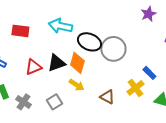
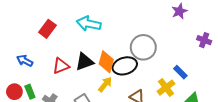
red rectangle: (20, 31) -> (47, 29), turned -60
black ellipse: (89, 42) -> (125, 66), moved, turned -40
yellow arrow: (76, 85) -> (105, 84), turned -84

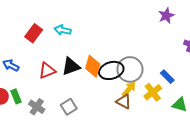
cyan arrow: (89, 24) -> (63, 30), moved, size x0.7
gray circle: (143, 47) -> (130, 69), moved
yellow arrow: (105, 84) -> (129, 89), moved

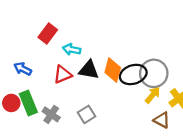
cyan arrow: (63, 30) -> (72, 49), moved
black triangle: (71, 66) -> (89, 70), turned 30
green rectangle: (16, 96) -> (28, 103), size x1.5
brown triangle: (124, 102) -> (162, 120), moved

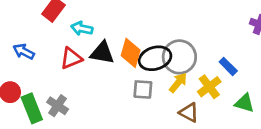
green rectangle: (28, 103) -> (32, 108), moved
gray square: (87, 114) -> (143, 89), moved, turned 36

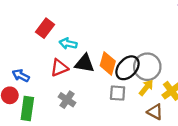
blue arrow: (24, 52) -> (21, 75), moved
black ellipse: (155, 58) -> (127, 68), turned -30
gray cross: (58, 106) -> (67, 100), moved
green rectangle: (32, 108) -> (27, 109), turned 30

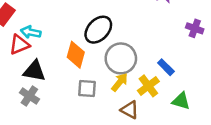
black triangle: (85, 63) -> (34, 71), moved
red triangle: (59, 68) -> (19, 45), moved
black ellipse: (127, 68) -> (98, 30), moved

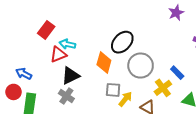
black triangle: (34, 71) -> (70, 76), turned -36
yellow arrow: (120, 82) -> (125, 99), moved

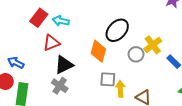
cyan arrow: (67, 44) -> (61, 21), moved
gray circle: (141, 66) -> (136, 54), size x0.6
yellow cross: (163, 88) -> (153, 45), moved
yellow arrow: (125, 99) -> (120, 89), turned -42

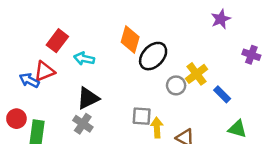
cyan arrow: (61, 21) -> (84, 59), moved
red triangle: (51, 43) -> (45, 71), moved
orange diamond: (98, 51) -> (130, 39), moved
blue arrow: (16, 63) -> (29, 80), moved

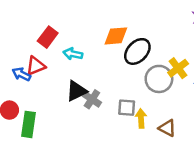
orange diamond: (130, 39) -> (116, 36), turned 70
gray circle: (176, 85) -> (159, 79), size x1.5
gray cross: (83, 124) -> (92, 99), moved

